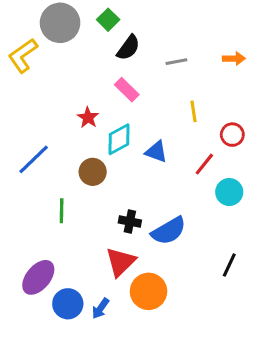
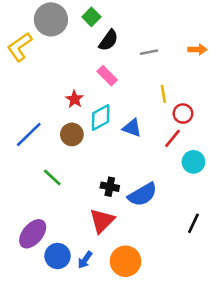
red circle: (232, 135) -> (183, 114), moved
brown circle: (93, 172) -> (72, 134), moved
green line: (62, 211) -> (52, 178), turned -48
orange circle: (149, 291) -> (125, 261), moved

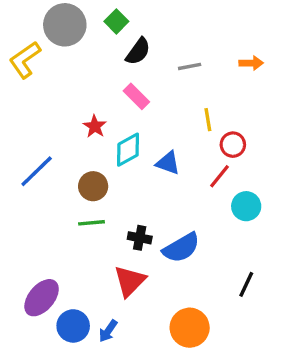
brown circle: (72, 134) -> (93, 186), moved
green line: (52, 178) -> (91, 223), moved, turned -48
orange circle: (125, 261) -> (190, 328), moved

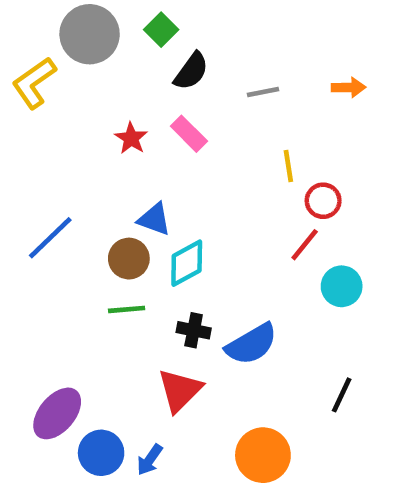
red star: (95, 126) -> (131, 138), moved
cyan diamond: (128, 150) -> (187, 263), moved
blue triangle: (168, 163) -> (154, 219), moved

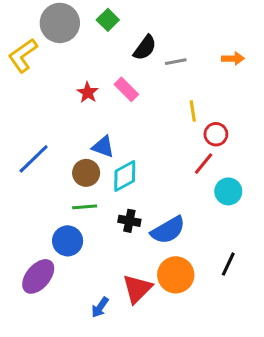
black semicircle: (191, 71) -> (145, 48), moved
red triangle: (180, 390) -> (137, 289), moved
blue circle: (101, 453) -> (68, 241), moved
orange circle: (263, 455) -> (176, 275), moved

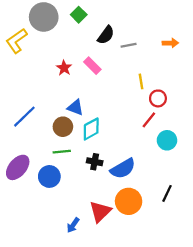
purple ellipse: (38, 276) -> (18, 167), moved

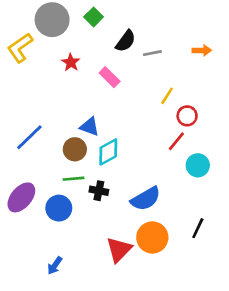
red star: (64, 68) -> (71, 62), moved
yellow line: (141, 81) -> (167, 96), turned 42
black cross: (95, 162) -> (99, 191), moved
blue arrow: (73, 225) -> (55, 266), moved

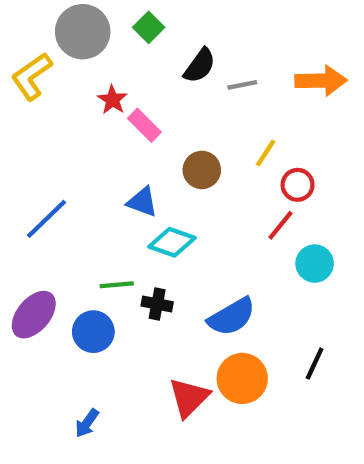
orange arrow: (202, 50) -> (321, 81), size x1.6
pink rectangle: (110, 77) -> (144, 125), moved
brown circle: (75, 149) -> (202, 170), moved
cyan diamond: (108, 152) -> (172, 242), turned 48

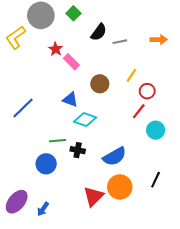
orange arrow: (321, 81) -> (159, 40), size x0.7
purple ellipse: (34, 315) -> (17, 202), moved

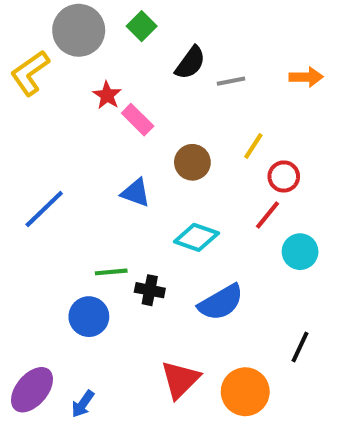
cyan diamond: (85, 120) -> (196, 237), moved
orange circle: (120, 187) -> (245, 392), moved

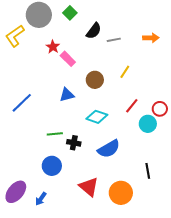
red circle: (284, 176) -> (160, 109), moved
blue triangle: (136, 193) -> (67, 95), turned -35
blue circle: (89, 317) -> (52, 166), moved
black line: (300, 347) -> (148, 171), turned -35
red triangle: (180, 380) -> (89, 187), turned -35

